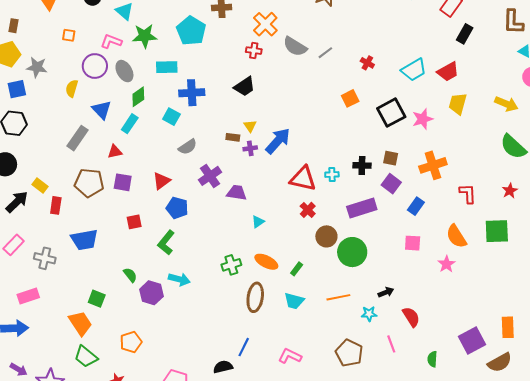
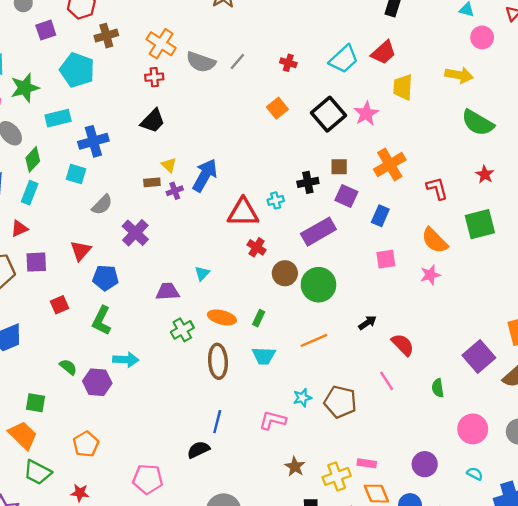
purple trapezoid: (237, 193) -> (168, 292), moved
pink star: (447, 264) -> (430, 275), turned 30
cyan star: (369, 314) -> (302, 398), moved

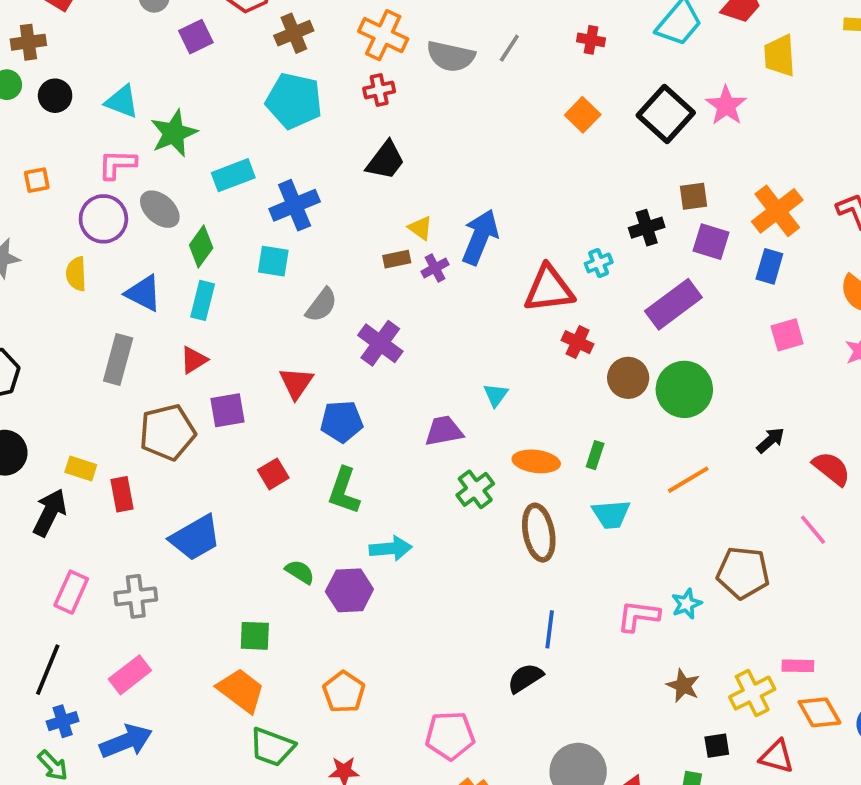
cyan pentagon: (77, 70) -> (294, 101), moved
orange cross: (390, 164) -> (777, 211), moved
cyan star: (302, 398) -> (687, 604), moved

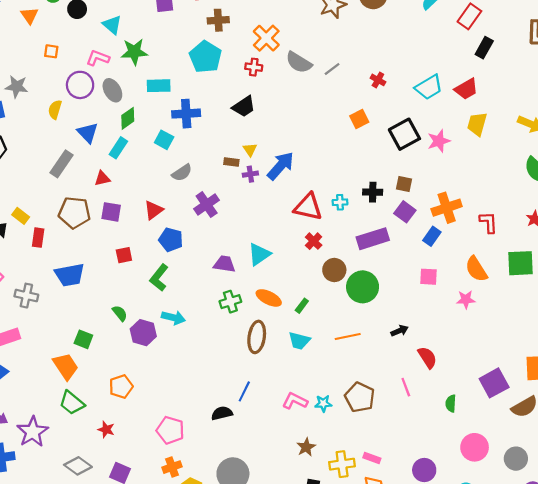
cyan triangle: (496, 395) -> (259, 254), size x1.6

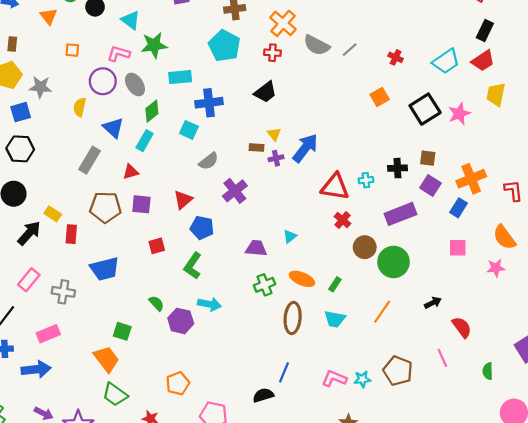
black rectangle: (484, 48) -> (485, 31), moved
cyan triangle: (259, 254) -> (290, 236), size x0.6
orange line: (348, 337) -> (382, 312), turned -40
orange pentagon: (121, 387) -> (178, 383), moved

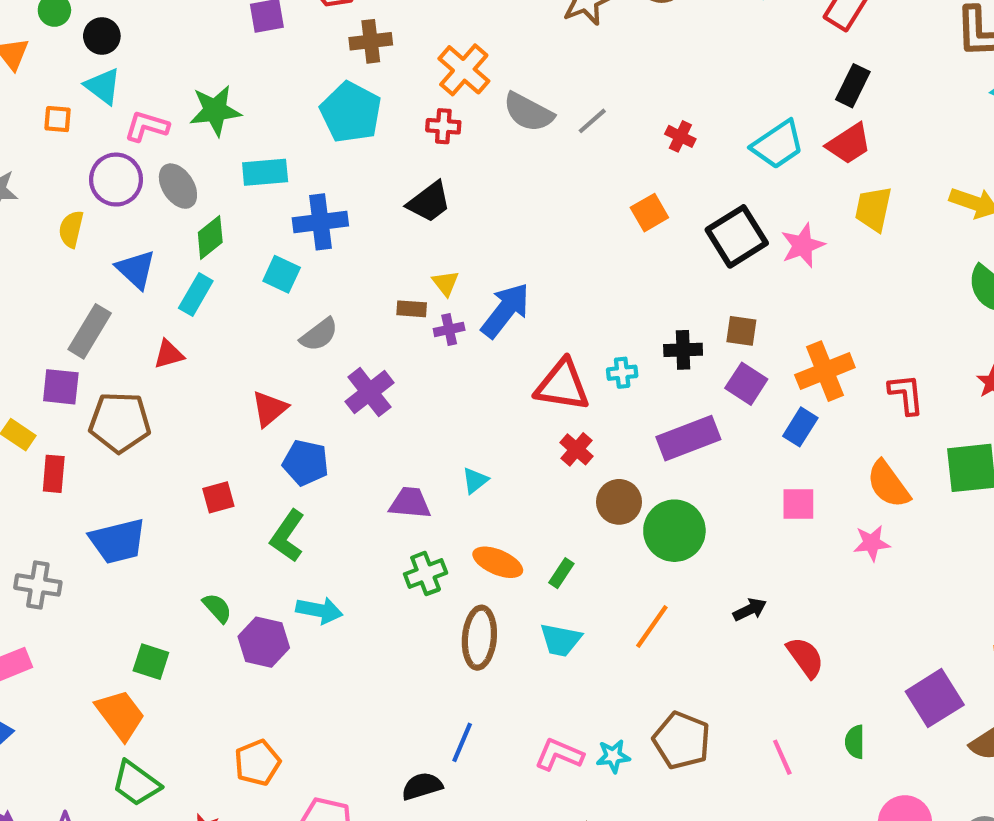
cyan triangle: (131, 20) -> (103, 86), moved
purple square: (141, 204) -> (61, 387), moved
pink line: (442, 358) -> (782, 757), moved

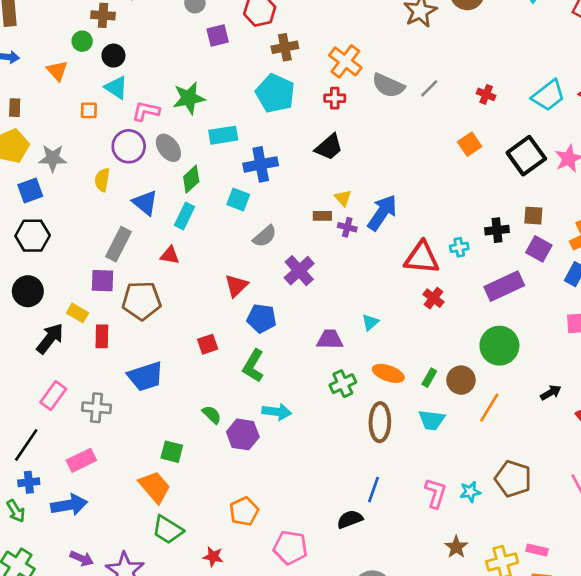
purple cross: (449, 329) -> (347, 227), turned 30
red triangle: (169, 354) -> (170, 255), turned 30
brown circle: (619, 502) -> (461, 380), moved
pink L-shape: (559, 755) -> (436, 493), turned 88

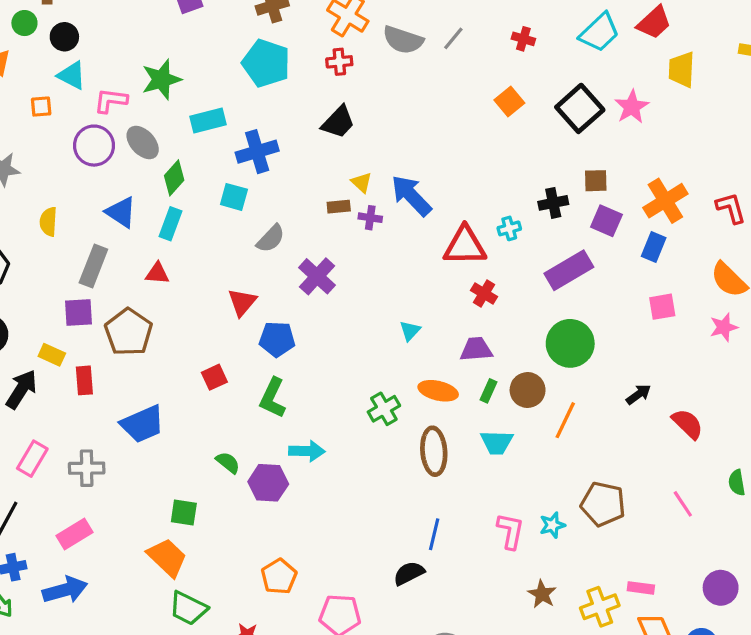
yellow semicircle: (102, 180) -> (48, 222), moved
blue arrow: (382, 213) -> (411, 196), turned -72
brown pentagon: (142, 301) -> (129, 332), turned -30
purple trapezoid: (330, 339) -> (476, 349), moved

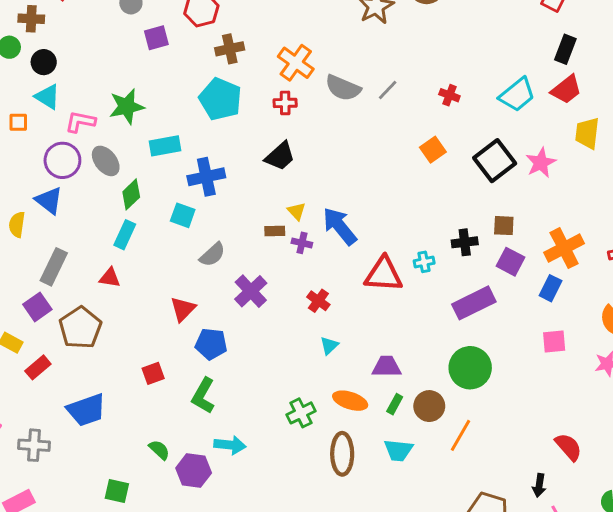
blue triangle: (121, 212) -> (49, 200), moved
red cross: (484, 293) -> (318, 301), moved
purple square: (78, 312) -> (37, 307), turned -36
red rectangle: (84, 380) -> (38, 367), turned 50
black arrow: (638, 394) -> (539, 485), moved, turned 130

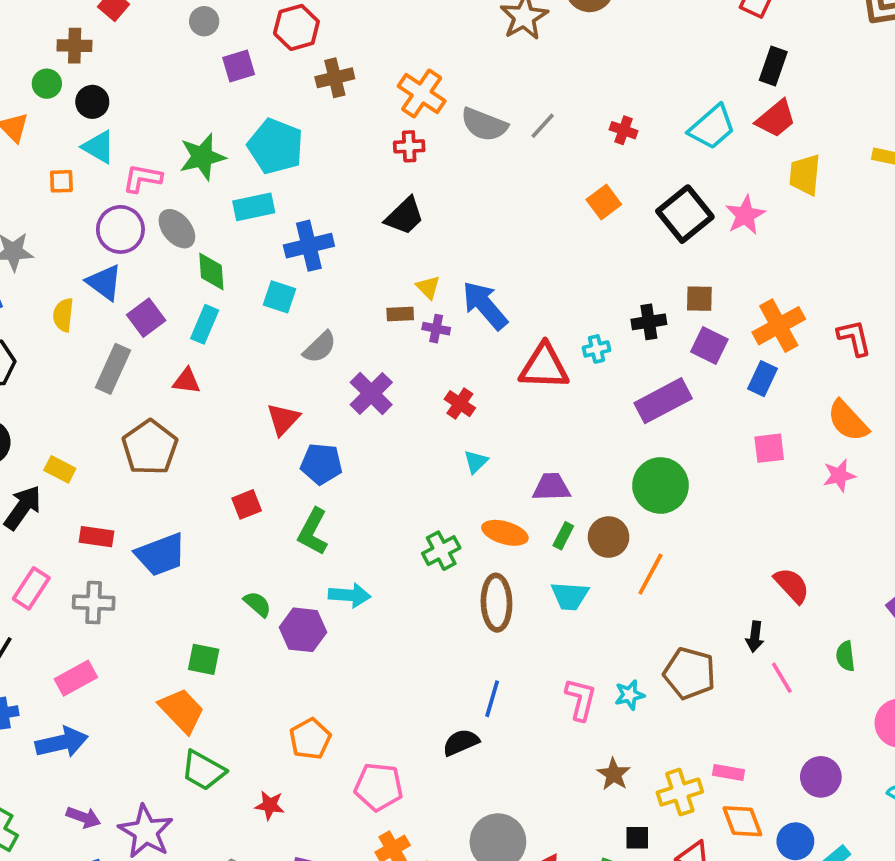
cyan pentagon: (220, 99) -> (276, 146), moved
green diamond: (131, 194) -> (211, 271), turned -48
purple square: (37, 307) -> (146, 318), moved
red rectangle: (38, 367) -> (96, 537), moved, turned 50

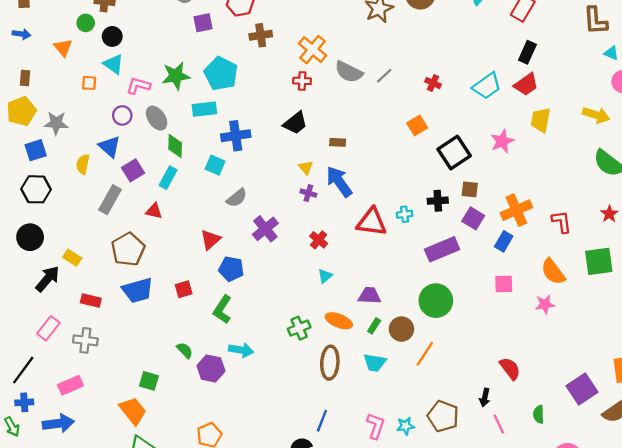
black square: (685, 214) -> (454, 152), moved
purple circle: (120, 229) -> (122, 115), size x0.7
brown rectangle: (400, 314) -> (338, 142), moved
blue trapezoid: (161, 555) -> (138, 290), moved

